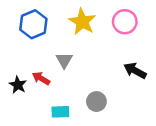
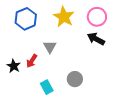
black arrow: (135, 71) -> (96, 39), moved
red arrow: (41, 78) -> (32, 61), turned -88
cyan rectangle: (60, 112) -> (47, 87), turned 64

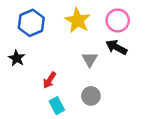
gray triangle: (50, 47) -> (90, 59), moved
red arrow: (32, 61) -> (50, 80), moved
black star: (14, 66) -> (17, 58), moved

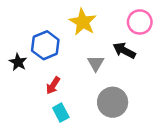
pink circle: (118, 20) -> (140, 22), moved
blue hexagon: (31, 23) -> (45, 45), moved
gray circle: (91, 96) -> (113, 102), moved, size x1.5

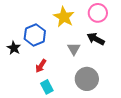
pink circle: (140, 22) -> (98, 13), moved

